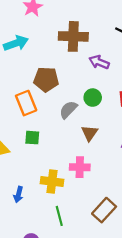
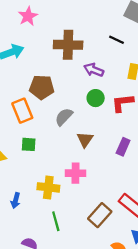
green circle: (93, 98) -> (96, 98), moved

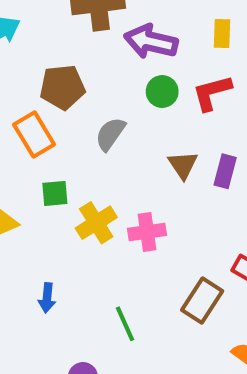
purple arrow: (94, 70) -> (151, 42), size x1.4
brown triangle: (85, 140) -> (183, 165), moved
yellow cross: (48, 187) -> (96, 223), moved, turned -30

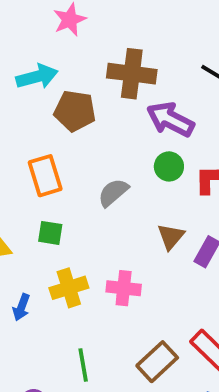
brown pentagon: (62, 87) -> (75, 111), moved
yellow cross: (96, 223) -> (69, 288), moved
blue arrow: (47, 298) -> (21, 307), moved

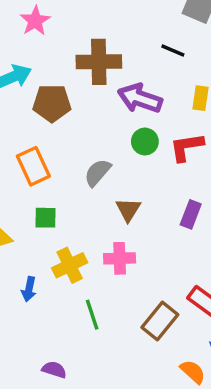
brown triangle: (171, 237) -> (128, 210), moved
green line: (83, 365) -> (92, 315), moved

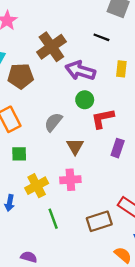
brown cross: (99, 62) -> (51, 47), turned -32
red L-shape: (187, 147) -> (103, 119), moved
brown rectangle: (160, 321) -> (99, 221), turned 35

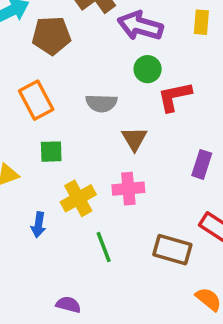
gray semicircle: (53, 122) -> (101, 103), turned -126
purple rectangle: (118, 148) -> (202, 164), moved
brown rectangle: (99, 221) -> (172, 250), turned 35

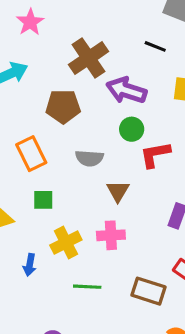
brown pentagon: (51, 36) -> (63, 106), moved
green line: (104, 247) -> (87, 287), turned -68

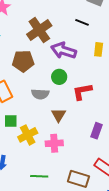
green circle: (132, 129) -> (59, 77), moved
yellow cross: (66, 242) -> (28, 135), moved

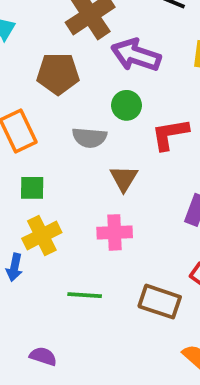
yellow cross: (28, 135) -> (42, 235), moved

